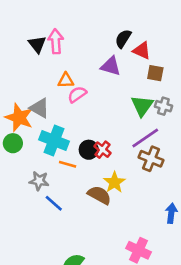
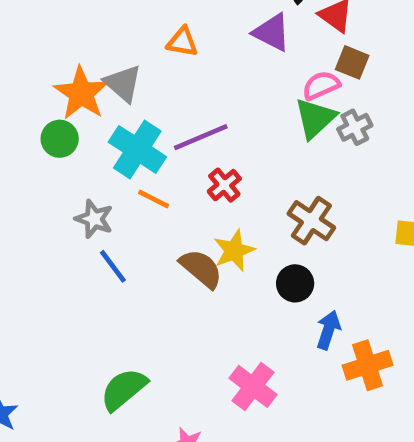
pink semicircle: (77, 94) -> (321, 85), moved
gray cross: (163, 106) -> (355, 127), turned 35
purple line: (145, 138) -> (201, 137), moved
black circle: (89, 150) -> (295, 283), moved

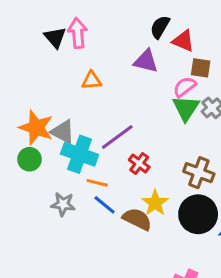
gray triangle: (123, 83) -> (63, 132), moved
blue line: (113, 266) -> (105, 205), moved
black circle: (295, 283) -> (198, 214), size x1.6

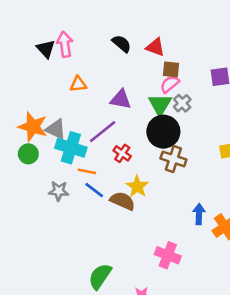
black semicircle: (160, 27) -> (122, 44), moved, turned 102
purple triangle: (146, 61) -> (121, 99), moved
pink semicircle: (185, 87) -> (170, 84), moved
black circle: (198, 214) -> (163, 132), moved

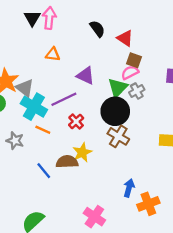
blue line: (94, 190) -> (44, 171), moved
brown semicircle: (123, 201) -> (67, 162), turned -40

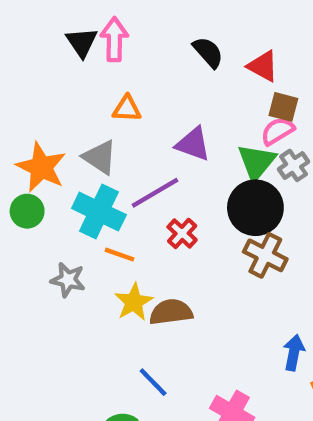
gray triangle: (25, 88) -> (100, 157), moved
yellow star: (82, 152) -> (134, 302), moved
blue line: (44, 171) -> (153, 382), moved

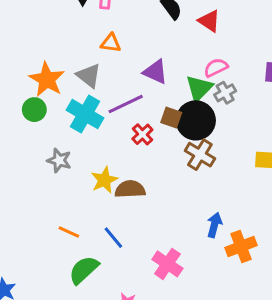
brown square: (283, 107) -> (171, 117), moved
orange line: (120, 255) -> (69, 232), moved

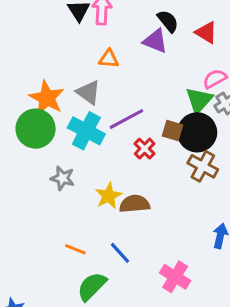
purple triangle: (155, 72) -> (155, 41), moved
green circle: (34, 110) -> (36, 129), size x1.6

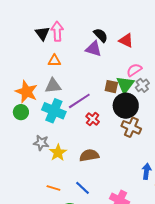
orange triangle: (109, 59) -> (54, 61), moved
gray triangle: (88, 92) -> (53, 86), turned -36
green circle: (36, 129) -> (21, 112), size x0.6
brown square: (172, 130) -> (111, 87), moved
yellow star: (108, 196) -> (58, 153), moved

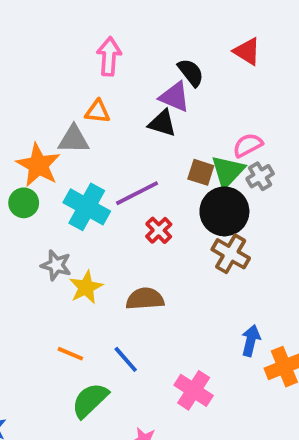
black triangle: (42, 33) -> (162, 123), moved, turned -42
red triangle: (126, 40) -> (247, 51), moved
gray triangle: (53, 86) -> (74, 139), moved

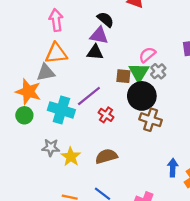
orange triangle: (98, 111) -> (56, 53), size x1.5

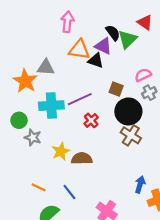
orange triangle: (56, 53) -> (79, 50), moved
green triangle: (139, 72) -> (127, 39), moved
cyan cross: (61, 110) -> (51, 106), turned -35
green circle: (24, 115) -> (19, 120), moved
yellow star: (71, 157) -> (61, 151), moved

